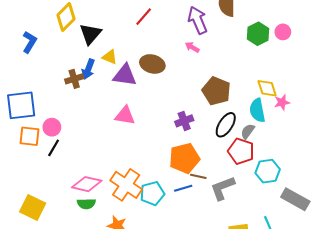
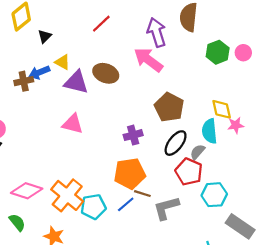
black triangle: (90, 34) -> (45, 36), size x0.6
pink arrow: (192, 47) -> (148, 60), size x2.0
blue arrow: (88, 69) -> (39, 72), turned 42
blue line: (183, 188) -> (126, 204), turned -30
green semicircle: (86, 204) -> (17, 222), moved, turned -132

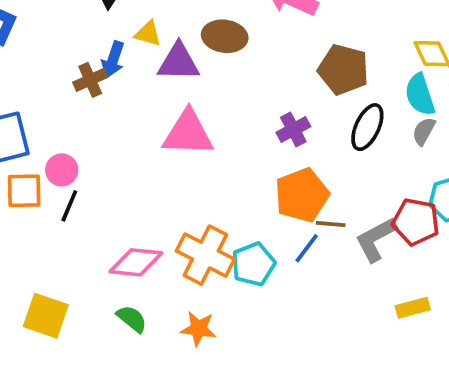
blue arrow: (39, 72) -> (113, 60), turned -36
pink triangle: (73, 124) -> (188, 133), size x1.4
gray semicircle: (198, 152) -> (424, 131), moved
red pentagon: (189, 172) -> (416, 222), moved

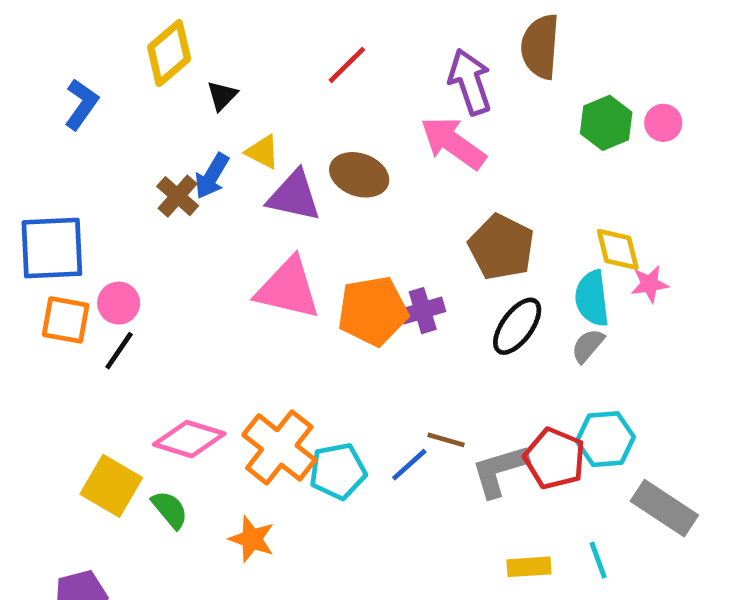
brown cross: (90, 80) -> (178, 196), turned -36
orange pentagon: (302, 195) -> (373, 311), moved
yellow square: (46, 316) -> (111, 486), moved

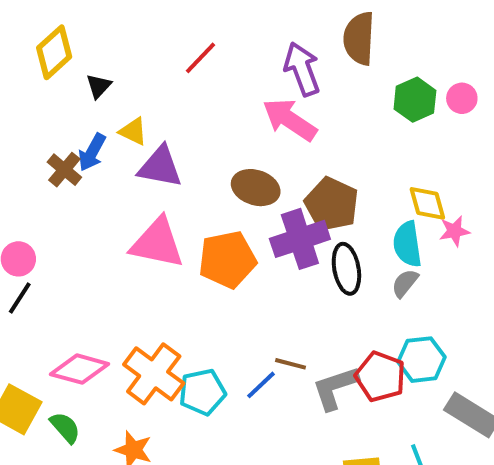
brown ellipse: (359, 175) -> (256, 188), moved
purple cross: (423, 311) -> (300, 239), moved, size x1.6
black ellipse: (517, 326) -> (346, 269), turned -45

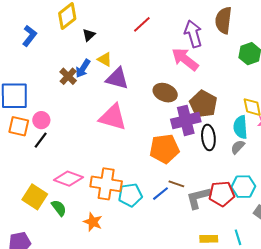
orange pentagon: (227, 260) -> (164, 149), moved
orange cross: (154, 374) -> (106, 184), turned -32
red pentagon: (380, 377) -> (222, 194), turned -30

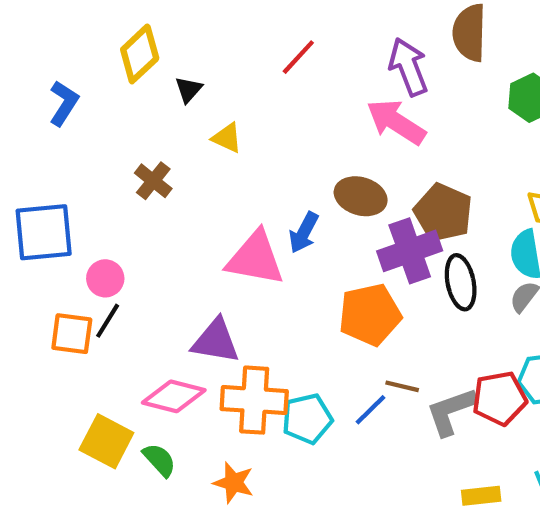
blue arrow: (83, 68) -> (304, 233), moved
purple triangle: (117, 78) -> (216, 341), moved
orange square: (19, 126) -> (72, 334), moved

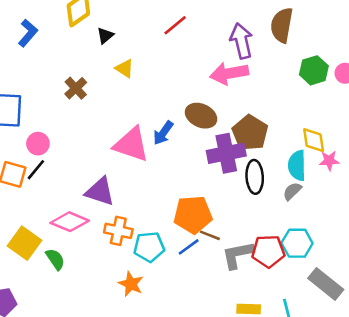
pink arrow: (396, 122) -> (229, 73), turned -51
orange pentagon: (370, 315) -> (193, 215), moved
orange cross: (254, 400) -> (118, 231), size x0.7
orange star: (234, 483) -> (131, 284), moved

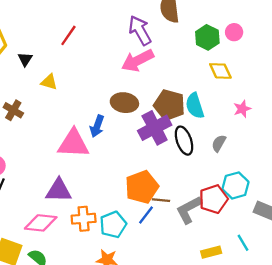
red line: (175, 25) -> (68, 35), moved
yellow diamond: (314, 140) -> (220, 71), moved
cyan semicircle: (297, 165) -> (195, 106), moved

